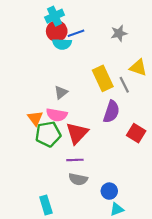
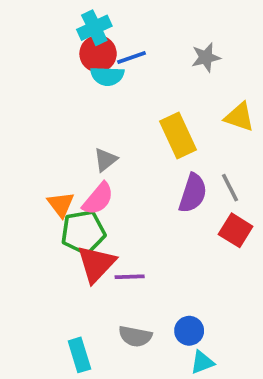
gray line: (124, 85) -> (230, 188), moved
pink semicircle: (57, 115) -> (98, 199), turned -60
red triangle: (77, 133) -> (96, 264), moved
gray semicircle: (78, 179) -> (135, 336), moved

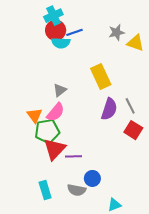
yellow triangle: (239, 117) -> (135, 43), moved
blue circle: (189, 331) -> (92, 178), moved
cyan rectangle: (79, 355) -> (45, 190), moved

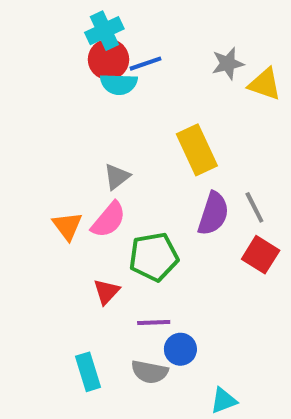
green pentagon: (47, 131) -> (154, 257), moved
red triangle: (55, 149) -> (106, 292), size x0.6
purple line: (73, 156) -> (154, 322), moved

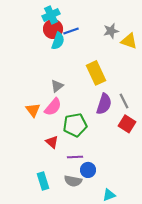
cyan semicircle: (119, 84) -> (58, 41), turned -72
red triangle: (106, 292) -> (52, 142), turned -32

